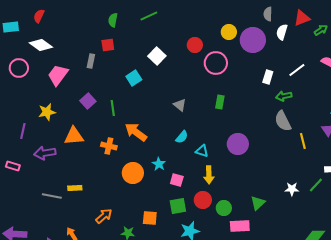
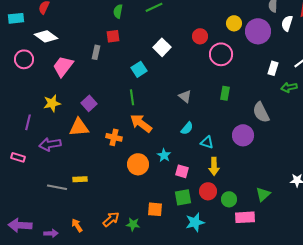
purple square: (88, 101) -> (89, 103), moved
green line: (113, 108) -> (132, 97), moved
gray semicircle: (283, 121) -> (261, 112), moved
orange arrow: (104, 216) -> (111, 219), moved

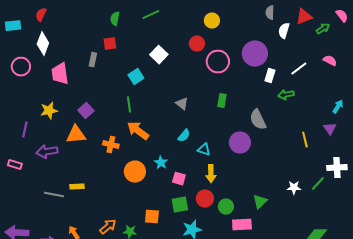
yellow circle: (234, 23) -> (212, 21), moved
purple circle: (258, 31) -> (255, 54), moved
white diamond: (46, 36) -> (43, 44), turned 75
pink trapezoid: (63, 66) -> (60, 74), turned -45

